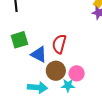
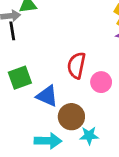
red semicircle: (59, 44) -> (76, 65), moved
pink circle: (77, 73) -> (101, 82), moved

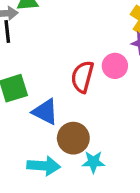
pink circle: (101, 82) -> (115, 66), moved

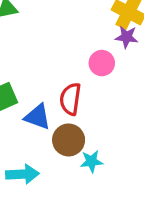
red semicircle: (82, 77) -> (70, 99), moved
cyan arrow: (44, 166) -> (22, 174), moved

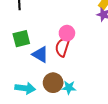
pink circle: (102, 63) -> (67, 33), moved
brown circle: (69, 140) -> (53, 83), moved

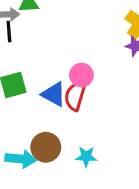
blue triangle: (40, 54) -> (54, 94), moved
brown circle: (53, 83) -> (46, 147), moved

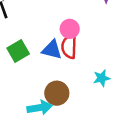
cyan star: (86, 156) -> (102, 78), moved

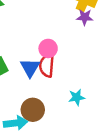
blue triangle: (52, 50) -> (30, 68), turned 45

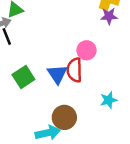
pink circle: (48, 48) -> (86, 50), moved

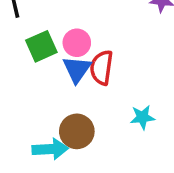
pink circle: (86, 50) -> (77, 43), moved
green square: (23, 77) -> (41, 46), moved

